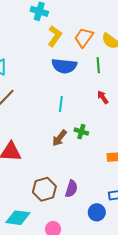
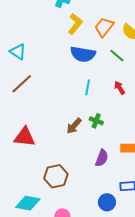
green line: (98, 65) -> (117, 56), turned -49
cyan line: (61, 104) -> (88, 87), moved
purple semicircle: (71, 189) -> (102, 158), moved

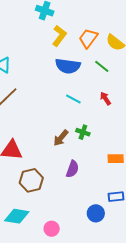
cyan line: (88, 87) -> (73, 99), turned -70
purple semicircle: (102, 158) -> (72, 169), moved
brown hexagon: (56, 176) -> (31, 180), moved

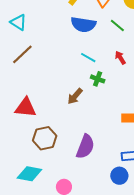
green cross: (83, 132) -> (98, 79), moved
purple semicircle: (72, 169) -> (85, 147), moved, size x1.4
blue circle: (96, 213) -> (119, 176), moved

